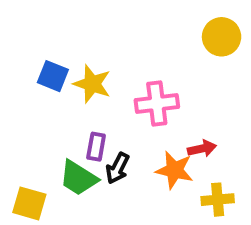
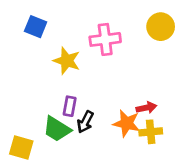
blue square: (53, 76) -> (36, 27), moved
pink cross: (157, 103) -> (105, 39), moved
yellow cross: (218, 200) -> (151, 132), moved

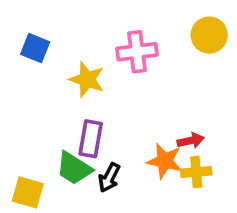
blue square: (36, 27) -> (35, 48), moved
purple rectangle: (70, 106) -> (91, 139), size x1.4
black arrow: (85, 122) -> (109, 178), moved

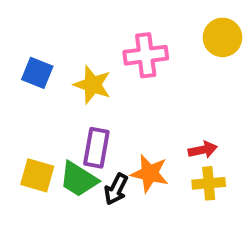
blue square: (35, 48) -> (37, 73), moved
orange star: (165, 161) -> (150, 173), moved
yellow square: (28, 192) -> (37, 175), moved

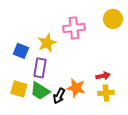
blue square: (37, 73) -> (21, 51), moved
yellow star: (92, 85) -> (47, 43), turned 30
purple rectangle: (96, 148) -> (40, 68), moved

